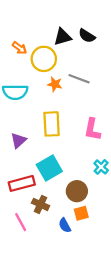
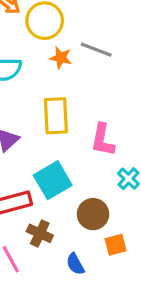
pink L-shape: (92, 129) -> (103, 140), moved
orange square: (81, 213) -> (116, 245), moved

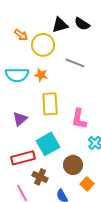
orange star: (61, 58) -> (41, 75), moved
orange square: (116, 245) -> (87, 184), turned -32

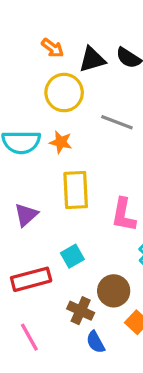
orange arrow: (21, 35) -> (53, 48), moved
cyan square: (48, 144) -> (72, 256), size x0.6
brown cross: (40, 177) -> (81, 311), moved

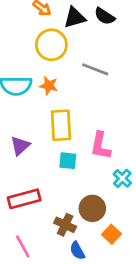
cyan square: (72, 256) -> (68, 161), moved, turned 36

